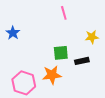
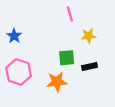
yellow star: (92, 37) -> (88, 36), moved
pink hexagon: (24, 83) -> (19, 72), moved

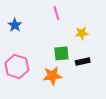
pink line: (70, 14) -> (56, 13), moved
blue star: (14, 36) -> (15, 25), moved

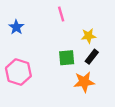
black rectangle: (83, 62) -> (92, 57), moved, turned -40
orange star: (52, 76) -> (84, 82), moved

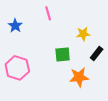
pink line: (61, 14) -> (48, 13), moved
black rectangle: (92, 57) -> (97, 53), moved

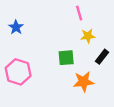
pink line: (48, 13) -> (79, 13), moved

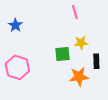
yellow star: (88, 36) -> (81, 43), moved
black rectangle: (102, 57) -> (96, 61), moved, turned -40

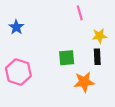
yellow star: (81, 43) -> (99, 36), moved
black rectangle: (96, 61) -> (97, 57), moved

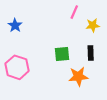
pink line: (80, 13) -> (74, 12), turned 40
yellow star: (99, 36) -> (93, 25), moved

